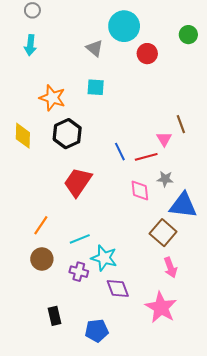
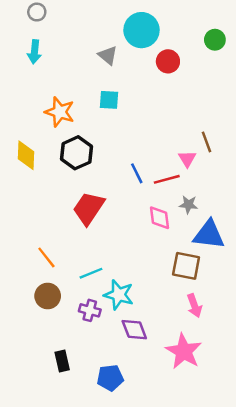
orange line: (41, 225) -> (46, 257), turned -72
brown square: (163, 233) -> (186, 266), turned -30

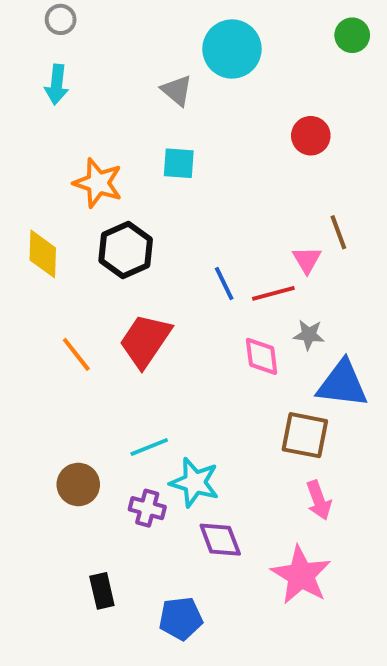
green circle: (215, 40) -> (352, 35), moved
red circle: (168, 61) -> (311, 136), moved
orange line: (46, 257) -> (76, 354), moved

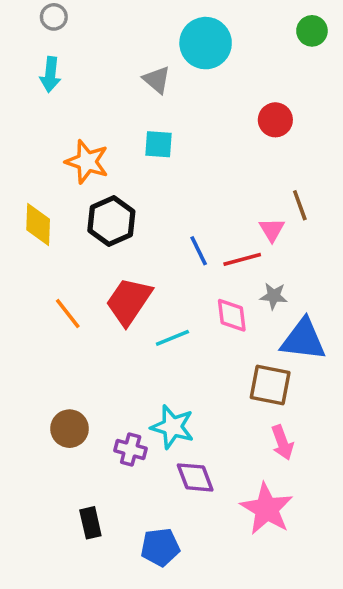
cyan line: (149, 447) -> (172, 338), moved

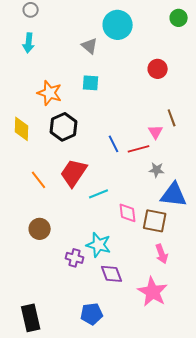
pink diamond: (232, 315) -> (128, 213), moved
brown circle: (70, 429) -> (40, 229), moved
black rectangle: (90, 523) -> (31, 318), moved, size x1.5

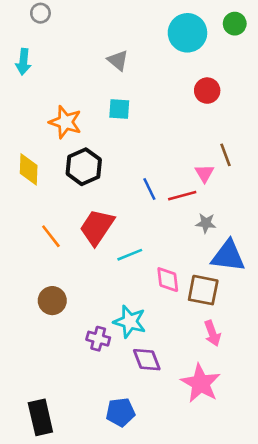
cyan circle: (118, 25) -> (187, 33), moved
cyan arrow: (29, 43) -> (23, 62), moved

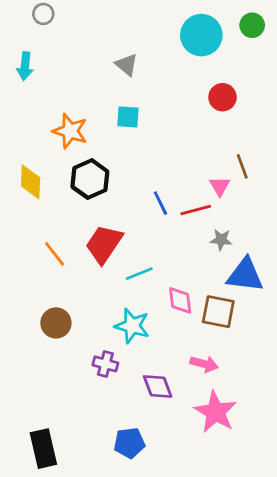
cyan star: (130, 322) -> (132, 326), moved
pink arrow: (212, 333) -> (204, 364), moved, turned -55

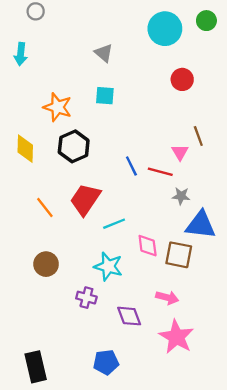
red line: (196, 210) -> (160, 172), turned 30

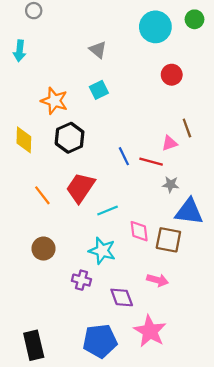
cyan square: (105, 96) -> (99, 90), turned -30
pink triangle: (180, 152) -> (170, 143), turned 42
pink star: (176, 337) -> (150, 331), moved
blue pentagon: (106, 362) -> (100, 341), size x1.4

